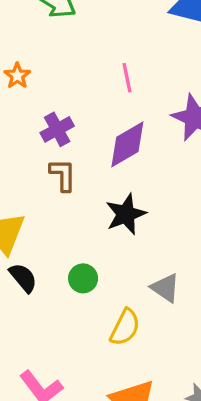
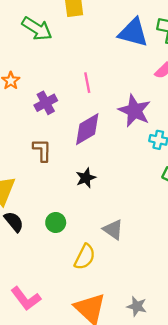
purple cross: (57, 129) -> (46, 103), moved
black star: (126, 214) -> (86, 178), size x0.7

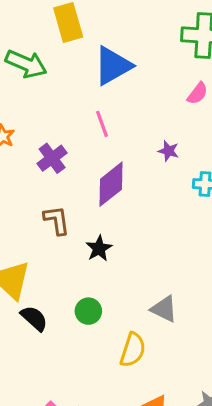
blue triangle: (133, 33) -> (113, 66), moved, turned -36
purple star: (135, 111) -> (168, 151), size x0.5
black star: (86, 178) -> (99, 248), moved

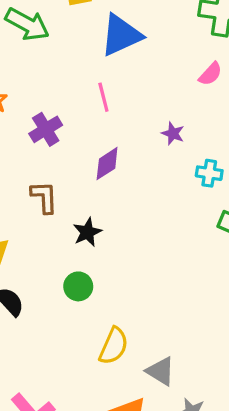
purple diamond: (111, 184) -> (107, 164), size x0.7
gray triangle: (164, 309) -> (160, 371), moved
green circle: (88, 311) -> (78, 286), moved

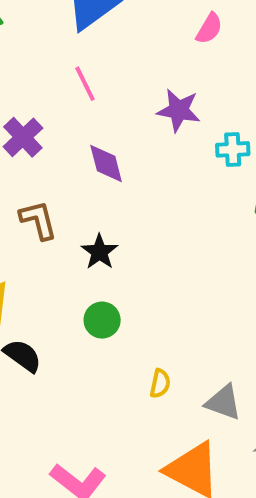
purple star: (173, 133) -> (179, 110), size x1.5
purple diamond: (107, 164) -> (106, 163), turned -60
yellow semicircle: (114, 346) -> (160, 384), size x0.6

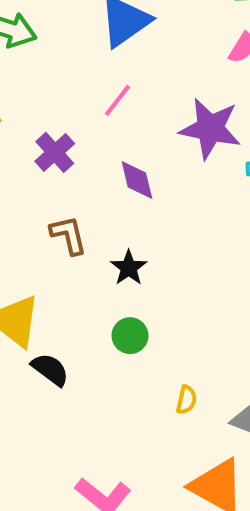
pink line: (85, 84) -> (118, 100), turned 63
purple star: (179, 110) -> (210, 129), size x1.4

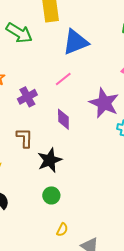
black star: (129, 268) -> (50, 160), size x1.4
green circle: (130, 336) -> (51, 195), moved

